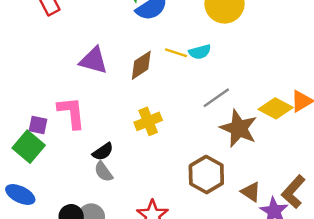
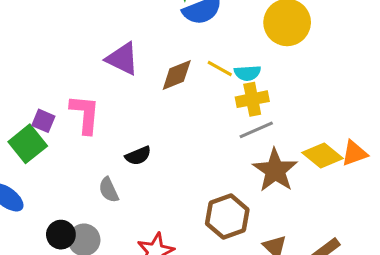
yellow cross: (148, 121) -> (252, 99), moved
black semicircle: (103, 152) -> (138, 156), moved

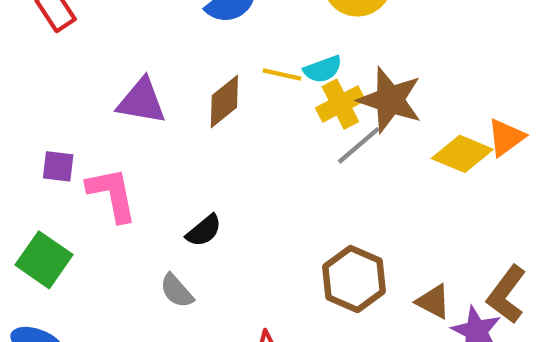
purple square: (43, 121) -> (58, 166), moved
brown star: (275, 170) -> (390, 100), moved

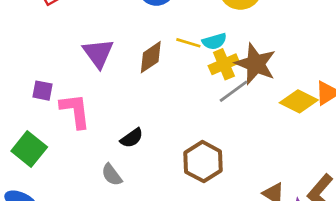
purple triangle: (141, 101) -> (98, 53), turned 40
brown hexagon: (354, 279) -> (203, 162), moved

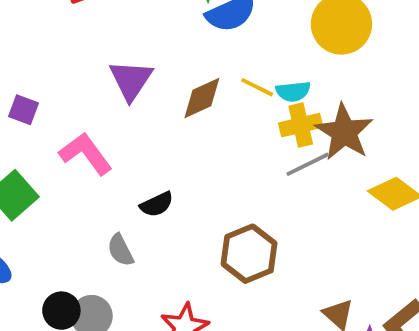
purple square: (43, 91) -> (23, 110), moved
pink L-shape: (75, 111) -> (86, 154), turned -39

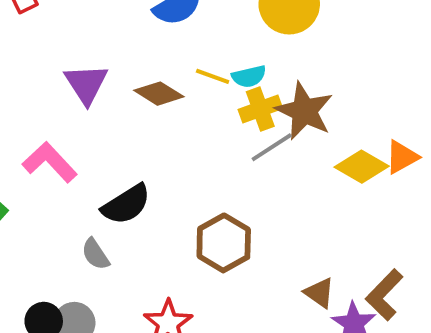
brown diamond: (202, 98) -> (159, 94), turned 63
black semicircle: (157, 204) -> (126, 204), size x1.5

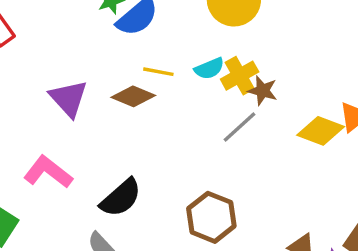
yellow line: (213, 76) -> (158, 72), moved
yellow cross: (260, 109) -> (240, 76), moved
brown star: (304, 111) -> (263, 91), size x0.6

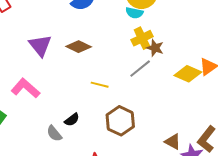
cyan semicircle: (209, 69) -> (134, 13), moved, turned 30
yellow line: (158, 72) -> (100, 85), moved
black semicircle: (121, 198) -> (72, 120), moved, size x0.6

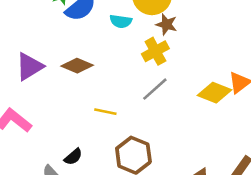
cyan semicircle: (134, 13) -> (121, 21), moved
purple triangle: (40, 45) -> (29, 67), turned 40
brown star: (155, 48) -> (167, 24), moved

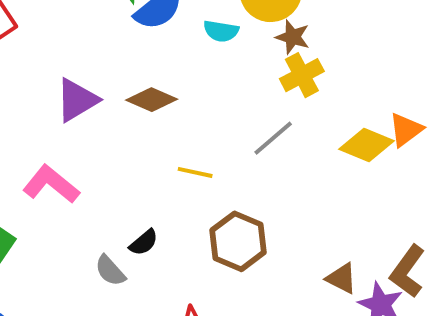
yellow cross: (155, 51) -> (302, 75), moved

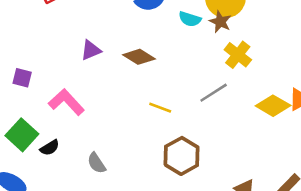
brown star: (293, 37) -> (220, 22), moved
yellow cross: (302, 75) -> (238, 55), turned -32
purple triangle: (77, 100) -> (91, 50), size x0.7
black semicircle: (144, 242) -> (50, 148), moved

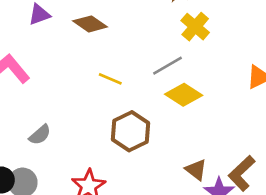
yellow diamond: (273, 106) -> (184, 95), moved
gray semicircle: (97, 163) -> (40, 135), turned -100

